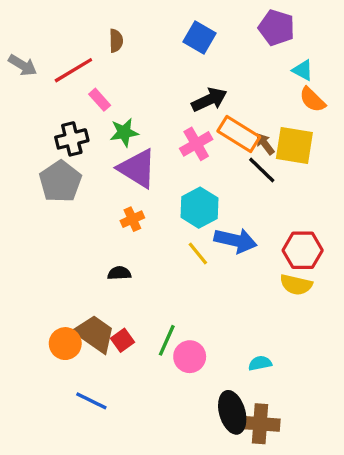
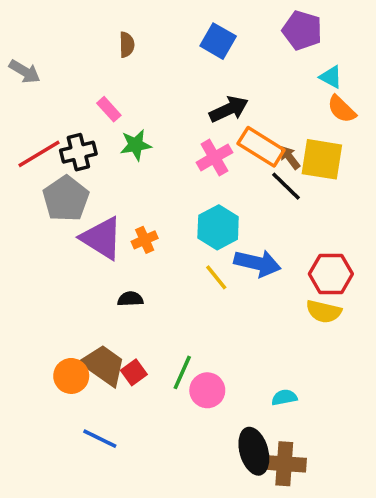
red line: (73, 70) -> (39, 154), moved
purple triangle: (137, 168) -> (102, 238), moved

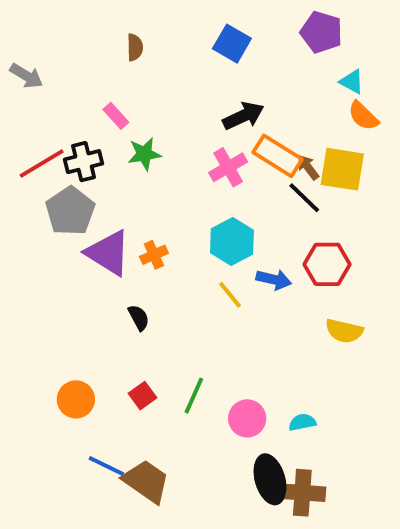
blue arrow: (257, 263) -> (274, 280), size x0.7
red hexagon: (331, 274) -> (327, 264), moved
black semicircle: (130, 299) -> (139, 318), turned 65
brown trapezoid: (103, 365) -> (146, 481), moved
pink circle: (207, 390) -> (247, 418), moved

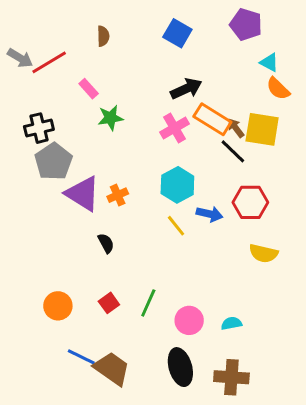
black cross: (84, 162) -> (39, 128), moved
red line: (42, 163) -> (49, 62), moved
black ellipse: (270, 479) -> (180, 367), moved

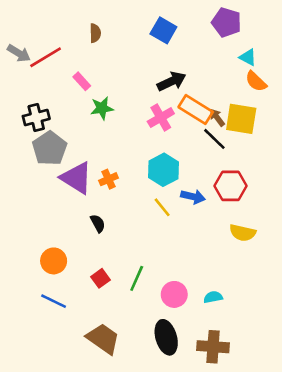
orange circle: (58, 306) -> (54, 261), moved
blue line: (81, 357) -> (54, 301), moved

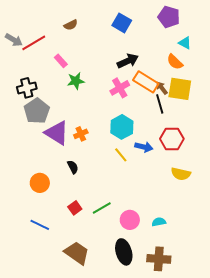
brown semicircle: (95, 33) -> (71, 25), turned 64
orange semicircle: (256, 81) -> (175, 62), moved
black line: (214, 139) -> (160, 104), turned 30
orange circle: (54, 261) -> (40, 183), moved
green line: (137, 278) -> (102, 208), turned 36

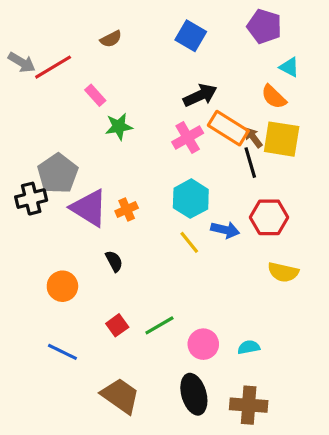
black cross: (27, 88) -> (31, 199), moved

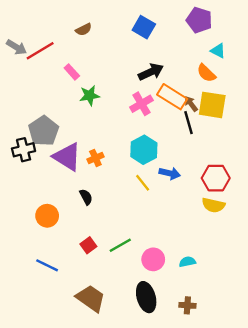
red hexagon: (269, 217) -> (216, 178), moved
brown cross: (249, 405) -> (187, 305), size x0.6

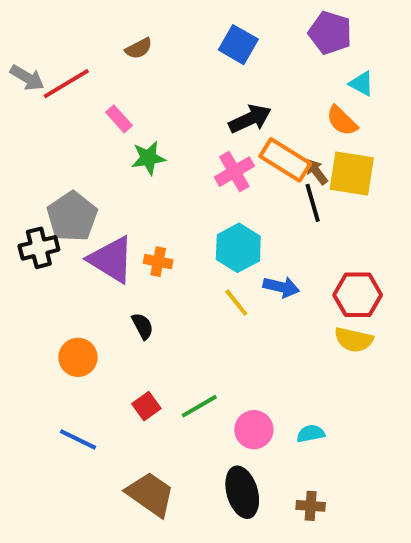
orange cross: (95, 158) -> (158, 262), turned 35

